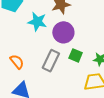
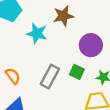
purple circle: (63, 32) -> (91, 45), moved

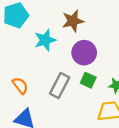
cyan star: (37, 33) -> (45, 40), turned -30
purple circle: (91, 45) -> (84, 53), moved

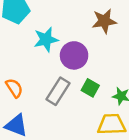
brown star: (73, 21) -> (104, 21), moved
purple circle: (84, 53) -> (74, 55), moved

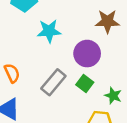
purple circle: (74, 55) -> (87, 54), moved

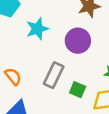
green square: (85, 83) -> (78, 90), moved

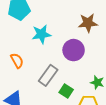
orange semicircle: (13, 76) -> (17, 61), moved

